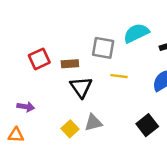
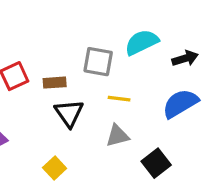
gray triangle: (93, 123) -> (117, 136), moved

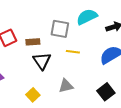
gray triangle: (117, 136) -> (66, 86), moved
black square: (156, 163) -> (106, 92), moved

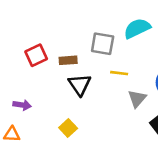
gray triangle: (66, 86) -> (137, 99), moved, turned -35

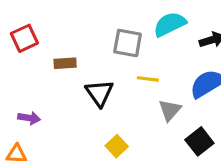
red square: (36, 55) -> (24, 38), moved
brown rectangle: (68, 60) -> (65, 63), moved
yellow square: (68, 128) -> (117, 146), moved

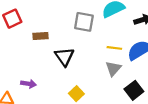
yellow line: (148, 79) -> (114, 48), moved
purple arrow: (29, 118) -> (29, 84), moved

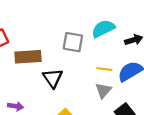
brown rectangle: (40, 36) -> (28, 57), size x1.6

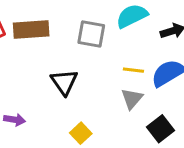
brown rectangle: (28, 57) -> (31, 29), moved

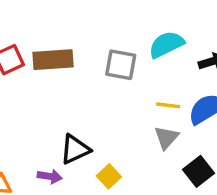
black triangle: (64, 82) -> (75, 149), moved, turned 40
purple arrow: (15, 120) -> (50, 176), moved

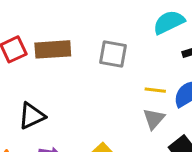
cyan semicircle: (166, 44) -> (169, 22), moved
black triangle: (75, 149) -> (32, 116), moved

